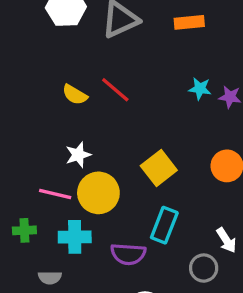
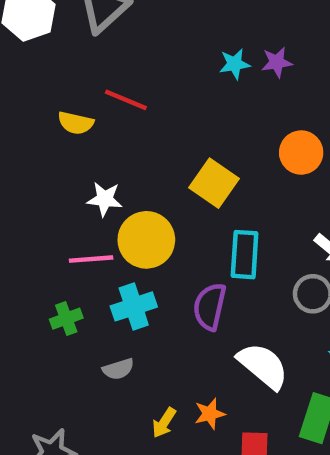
white star: (78, 155) -> (105, 199), turned -30
purple semicircle: (128, 254) -> (210, 307), turned 116

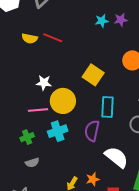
yellow semicircle: (76, 123) -> (30, 38), moved
gray semicircle: (118, 369) -> (32, 163), moved

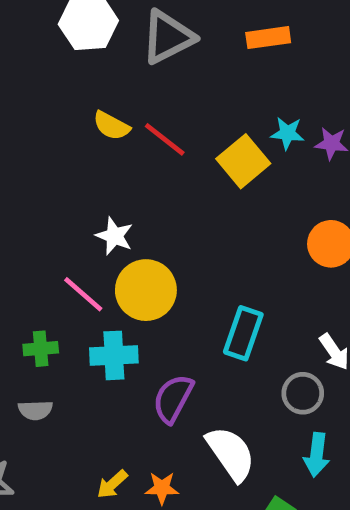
yellow square: (93, 75) -> (243, 161), moved
pink line: (38, 110) -> (83, 294), turned 30
purple semicircle: (92, 131) -> (173, 399), moved

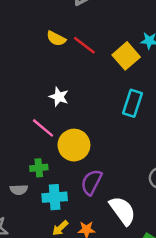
yellow circle: (146, 290) -> (74, 145), moved
cyan rectangle: (243, 333) -> (133, 103), moved
green cross: (41, 349) -> (39, 168), moved
cyan cross: (114, 355) -> (55, 197), moved

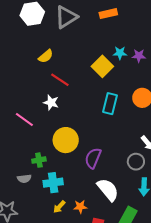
yellow semicircle: (56, 39) -> (46, 56), turned -63
red line: (84, 45) -> (60, 80), moved
pink line: (43, 128) -> (24, 120), moved
purple semicircle: (91, 182) -> (93, 158), moved

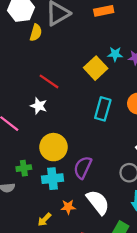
yellow semicircle: (46, 56) -> (36, 33), moved, turned -35
cyan cross: (53, 183) -> (53, 179), moved
orange star: (80, 207) -> (68, 207), moved

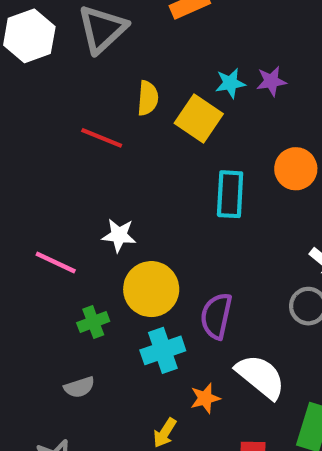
yellow semicircle: (36, 33) -> (148, 98), moved
red line: (49, 81) -> (102, 138), moved
white star: (39, 106) -> (119, 235), moved
green cross: (24, 168) -> (93, 322), moved

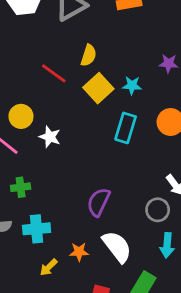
cyan star: (230, 83) -> (132, 85), moved
yellow square: (199, 118) -> (98, 88), moved
yellow circle: (151, 289) -> (21, 116), moved, size x0.7
cyan cross: (163, 350) -> (37, 229), moved

